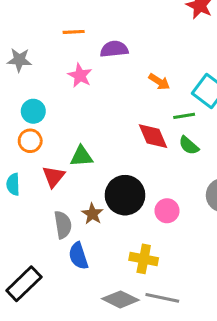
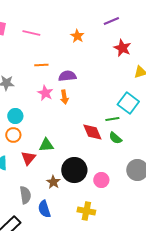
orange arrow: (159, 82) -> (64, 97), moved, turned 48
gray semicircle: (63, 225) -> (25, 195), moved

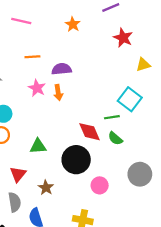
red triangle: (28, 158) -> (18, 174), moved
black circle: (74, 170) -> (76, 160), moved

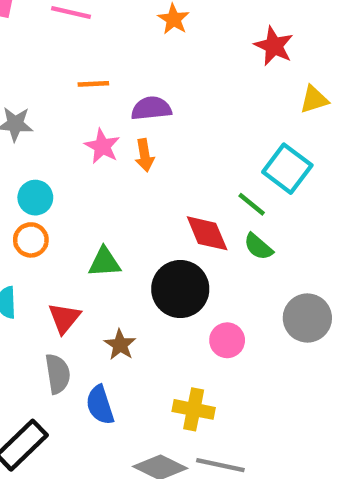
green line: (112, 117) -> (252, 204), turned 48

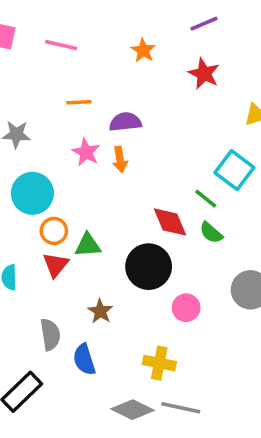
red star: (274, 46) -> (204, 74), moved
cyan circle: (35, 198) -> (32, 193), size x1.5
orange circle: (31, 240) -> (54, 231), moved
red triangle: (64, 318) -> (56, 265), moved

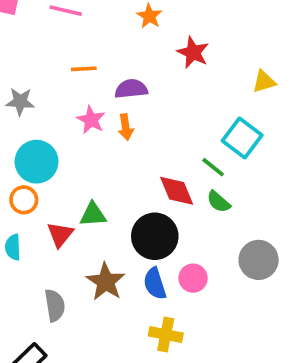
red star: (204, 74) -> (193, 52), moved
orange circle: (54, 231) -> (24, 200), moved
brown star: (100, 311) -> (106, 282), size x1.5
blue semicircle: (84, 360) -> (155, 284), moved

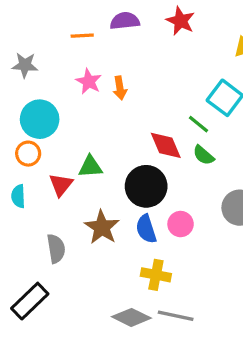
purple semicircle: (131, 89) -> (125, 21), moved

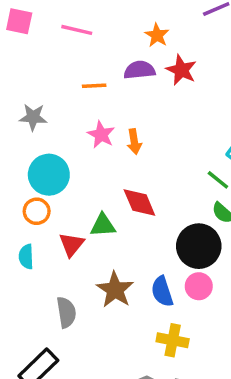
red star: (181, 21) -> (181, 70), moved
red diamond: (166, 145) -> (139, 203), moved
black circle: (146, 186) -> (199, 246), moved

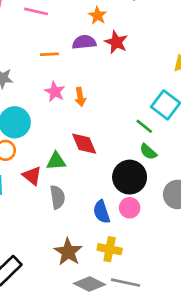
red triangle: (71, 244) -> (32, 176), turned -30
brown star: (115, 290) -> (68, 252), moved
gray semicircle: (66, 312) -> (57, 197), moved

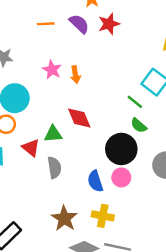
purple semicircle: (84, 42) -> (79, 24), turned 50
red star: (116, 42) -> (109, 24), turned 30
orange line: (49, 54) -> (46, 24), moved

